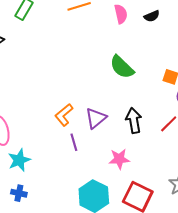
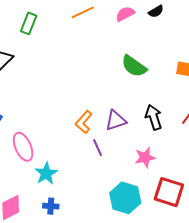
pink semicircle: (121, 14) -> (125, 14), turned -96
purple triangle: (96, 118) -> (116, 120), turned 30

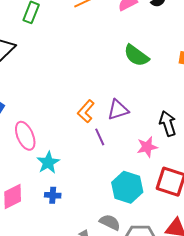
black arrow: (154, 117) -> (168, 124), moved

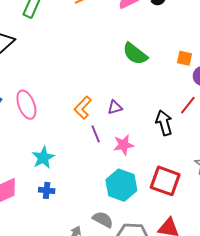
purple triangle: (118, 110) -> (115, 107), size x0.7
pink ellipse: (25, 136) -> (26, 105), moved
pink star: (147, 147) -> (124, 145), moved

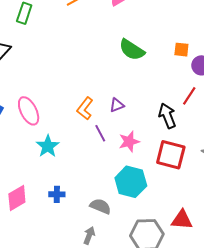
cyan star: (43, 158) -> (48, 146), moved
red square: (165, 181) -> (171, 155), moved
gray semicircle: (103, 220) -> (100, 206), moved

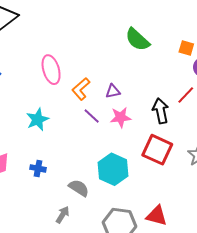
pink ellipse: (29, 111) -> (51, 70), moved
purple line: (100, 133) -> (92, 116), turned -30
pink star: (129, 142) -> (121, 117), moved

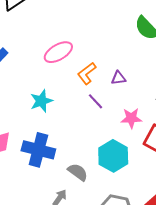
pink ellipse: (51, 70) -> (58, 52), turned 72
pink star: (121, 117) -> (131, 118), moved
blue cross: (38, 168) -> (38, 150), size x2.0

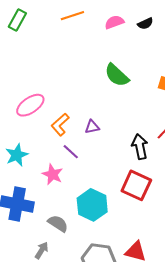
pink star: (131, 118) -> (52, 174), moved, turned 30

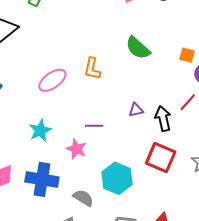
orange L-shape: (60, 125) -> (92, 69), moved, turned -35
purple triangle: (92, 127) -> (136, 110), moved
purple line: (71, 152) -> (94, 126), turned -42

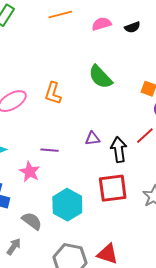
red square: (161, 158) -> (113, 188), turned -36

